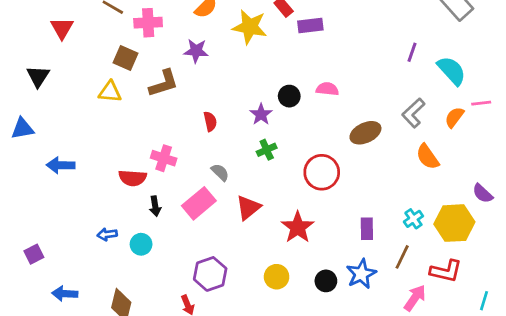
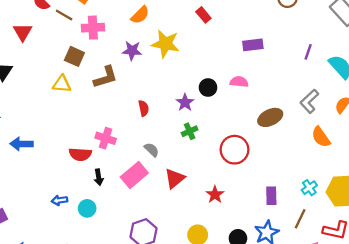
purple rectangle: (310, 25) -> (253, 45), moved
yellow star: (250, 27) -> (165, 44), moved
red star: (298, 227) -> (215, 195), size x0.7

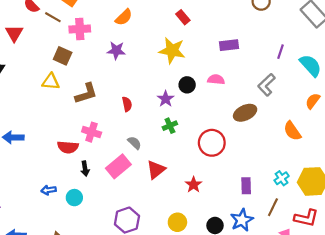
yellow star: (165, 44) -> (172, 50), moved
brown L-shape: (106, 77) -> (86, 93), moved
gray L-shape: (309, 101) -> (267, 85), moved

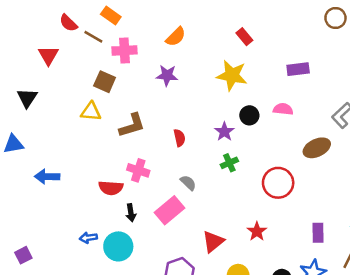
red triangle: (156, 170) -> (213, 241), moved
cyan circle: (74, 198) -> (118, 246), size x1.5

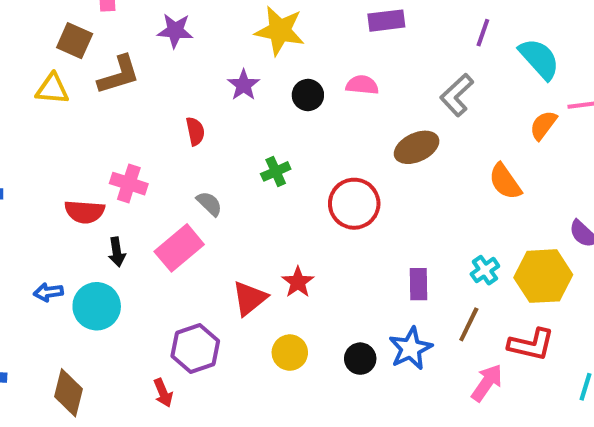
brown L-shape: (132, 125) -> (119, 75), moved
purple star: (224, 132) -> (244, 85), moved
red star: (257, 231) -> (298, 282), moved

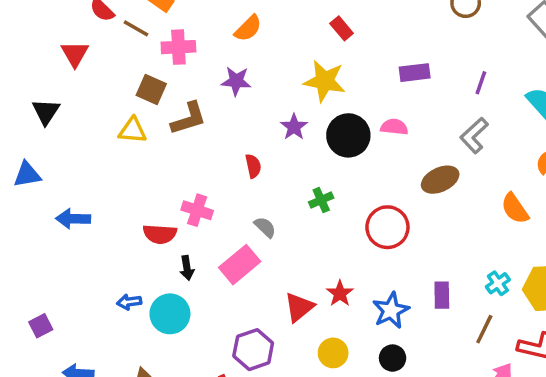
purple line: (483, 33) -> (481, 83), moved
black circle: (308, 95) -> (348, 135), size x1.6
blue star: (411, 349) -> (391, 310), moved

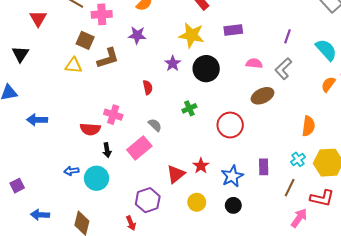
purple rectangle: (415, 73) -> (233, 30), moved
pink semicircle: (394, 127) -> (254, 63), moved
orange semicircle: (515, 209) -> (308, 126), moved, turned -138

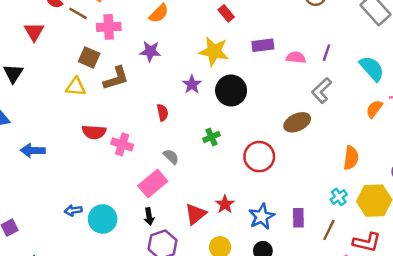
pink semicircle: (254, 63) -> (296, 57), moved
red semicircle: (90, 129) -> (94, 132), moved
black arrow: (107, 150) -> (149, 217), moved
purple rectangle: (264, 167) -> (298, 218), moved

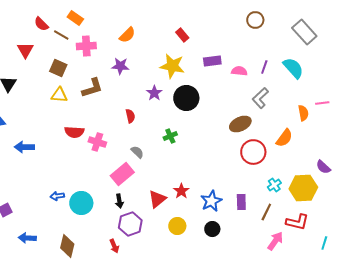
brown square: (89, 57) -> (58, 68), moved
cyan semicircle: (372, 68) -> (293, 68), moved
orange semicircle: (374, 109) -> (303, 113), turned 133
red circle: (259, 157) -> (253, 152), moved
orange semicircle: (351, 158) -> (284, 138), moved, turned 30

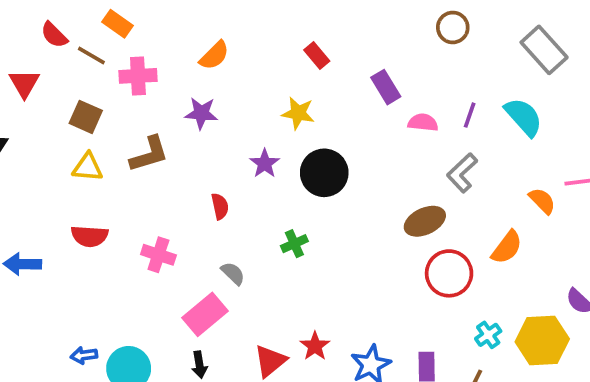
purple rectangle: (212, 61) -> (386, 87), moved, turned 66
yellow star: (172, 66) -> (298, 113), size x0.7
orange semicircle: (303, 113) -> (542, 201), turned -35
red semicircle: (74, 132) -> (90, 236), moved

